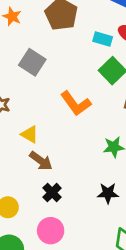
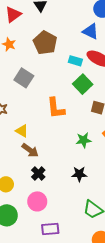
orange L-shape: (76, 103) -> (56, 108), turned 30

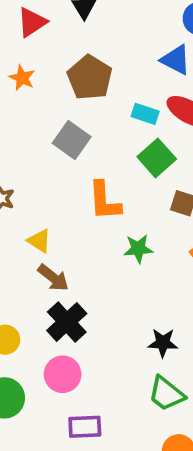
gray square: (24, 78) -> (72, 140), moved
green star: (84, 140) -> (138, 249), moved
black cross: (38, 174) -> (67, 322), size x1.5
black star: (79, 174) -> (163, 343), moved

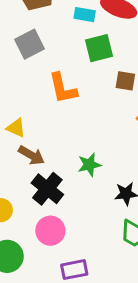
gray square: (72, 140) -> (30, 44), turned 36
green square: (157, 158) -> (99, 48), turned 36
green star: (138, 249) -> (89, 165), moved

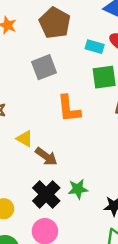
brown arrow: (31, 155) -> (46, 156), moved
green star: (89, 165) -> (78, 189), moved

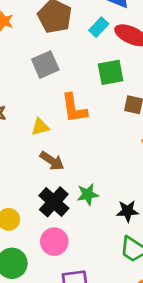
cyan rectangle: (95, 47) -> (99, 27), moved, turned -60
yellow triangle: (25, 139) -> (40, 127), moved, turned -42

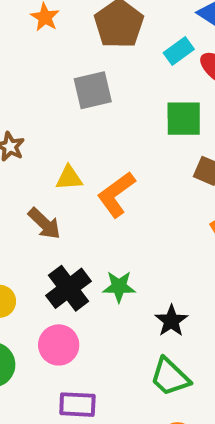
orange L-shape: (74, 108) -> (116, 194), moved, turned 52
brown arrow: (52, 161) -> (44, 224), moved
black star: (128, 211) -> (171, 321), turned 30

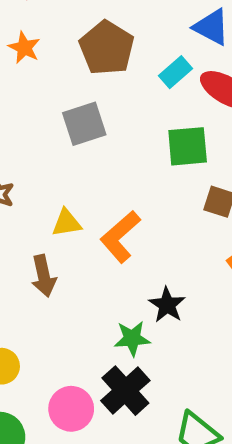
brown arrow: (44, 224) -> (44, 276), turned 39
black cross: (69, 288) -> (125, 391), moved
black star: (171, 321) -> (167, 305), moved

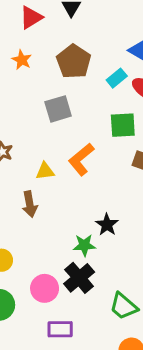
orange L-shape: (120, 237) -> (81, 159), moved

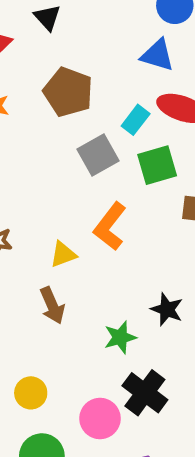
cyan rectangle: (117, 78) -> (136, 120), moved
gray square: (58, 109) -> (98, 155), moved
green star: (84, 245) -> (120, 337), moved

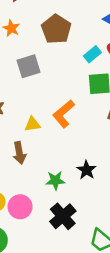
gray square: (98, 155) -> (29, 66), moved
pink circle: (100, 418) -> (20, 207), moved

